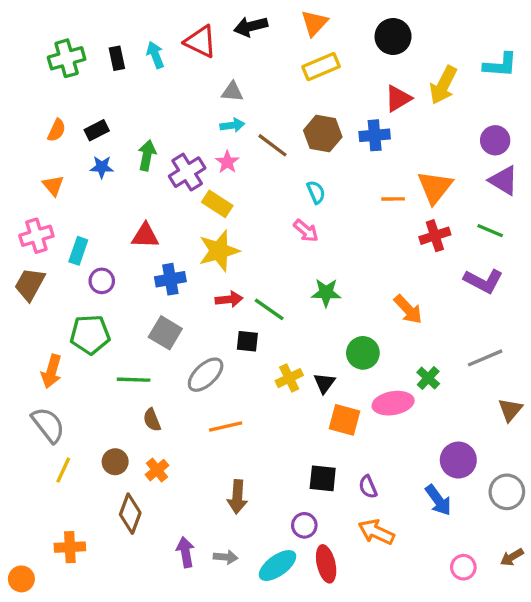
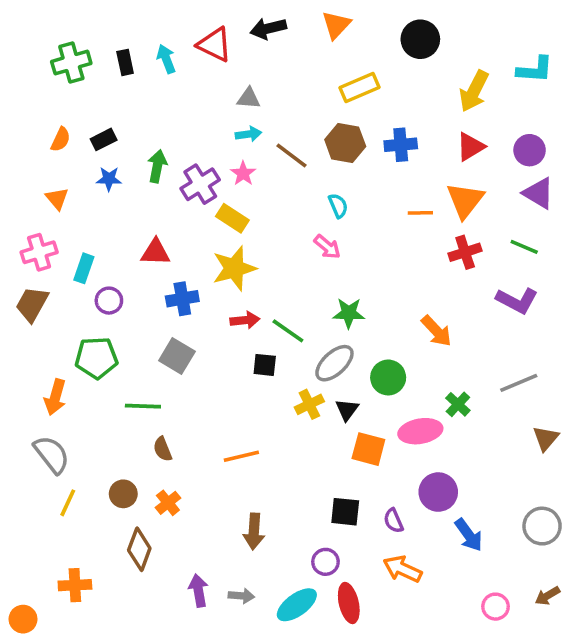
yellow rectangle: (321, 67) -> (359, 88), moved
red triangle: (398, 98) -> (470, 147), moved
gray ellipse: (206, 375) -> (334, 363), moved
purple circle: (458, 460) -> (438, 492), moved

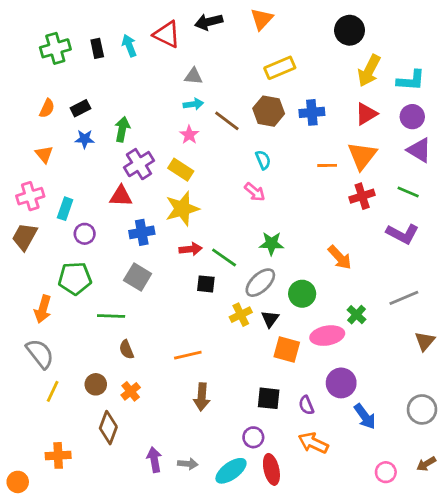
black circle: (420, 39) -> (350, 30), moved
cyan L-shape: (535, 70) -> (411, 80), moved
purple cross: (200, 184) -> (139, 164), moved
brown arrow: (254, 531) -> (202, 397), moved

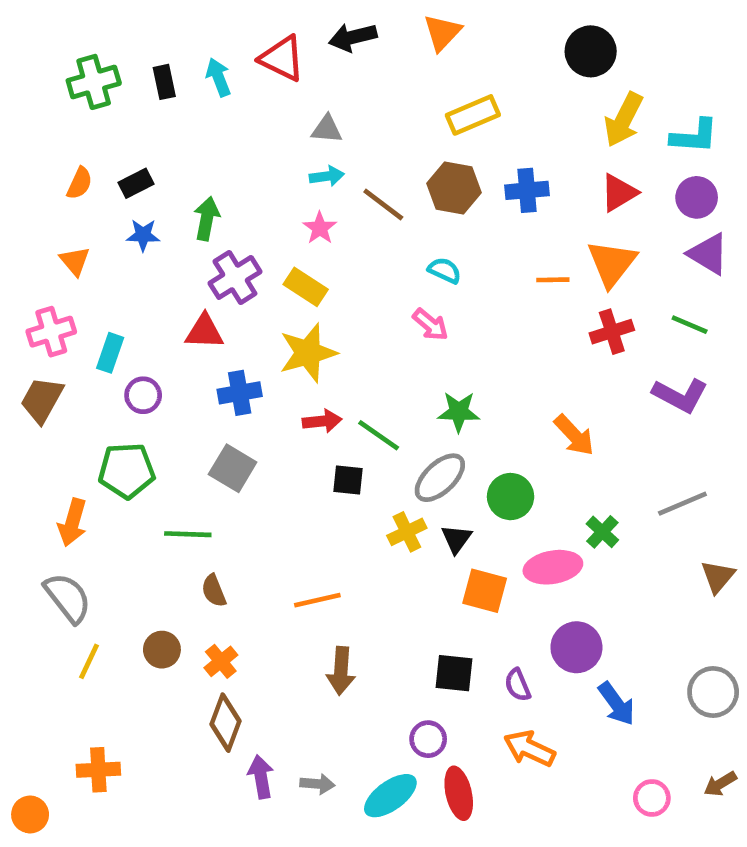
cyan semicircle: (263, 160) -> (445, 270), turned -42
brown diamond: (108, 428) -> (226, 723), moved

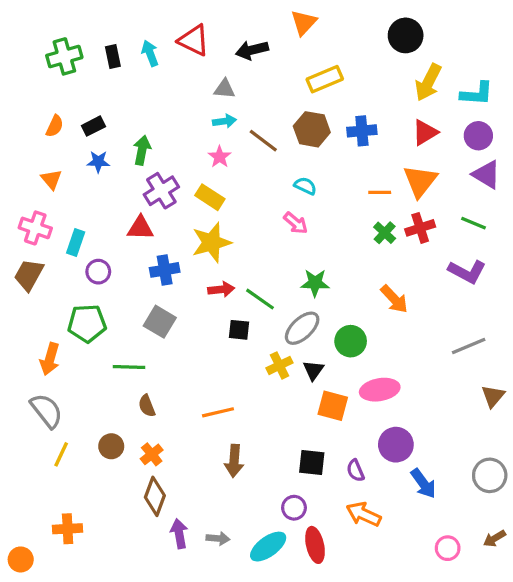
black arrow: (353, 37) -> (252, 50), moved
pink cross: (51, 332) -> (35, 228), turned 36
green cross: (602, 532) -> (385, 233), moved

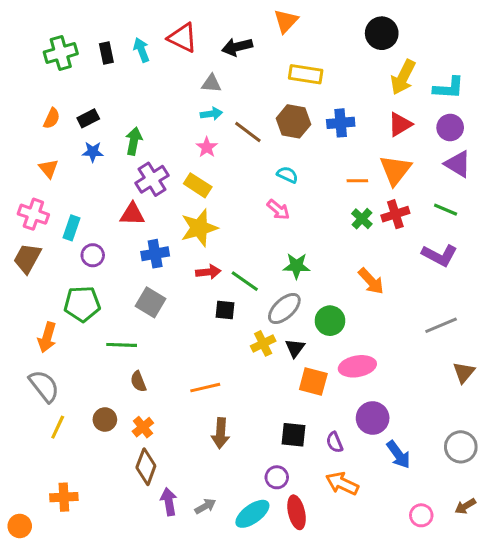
yellow rectangle: (325, 79) -> (306, 74), turned 32
gray arrow: (218, 538) -> (205, 506), turned -35

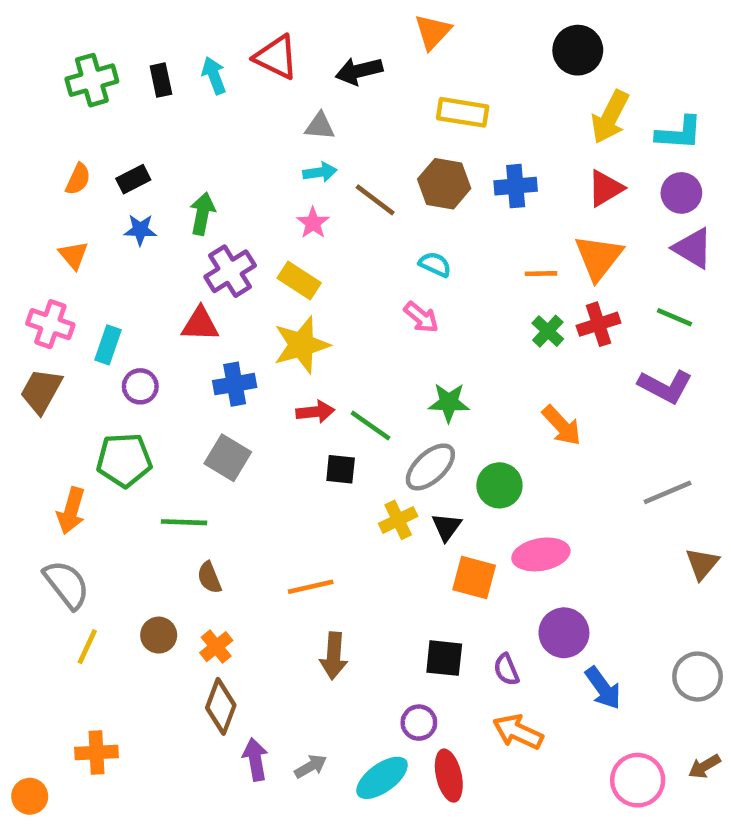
pink circle: (421, 515) -> (638, 780), size x1.5

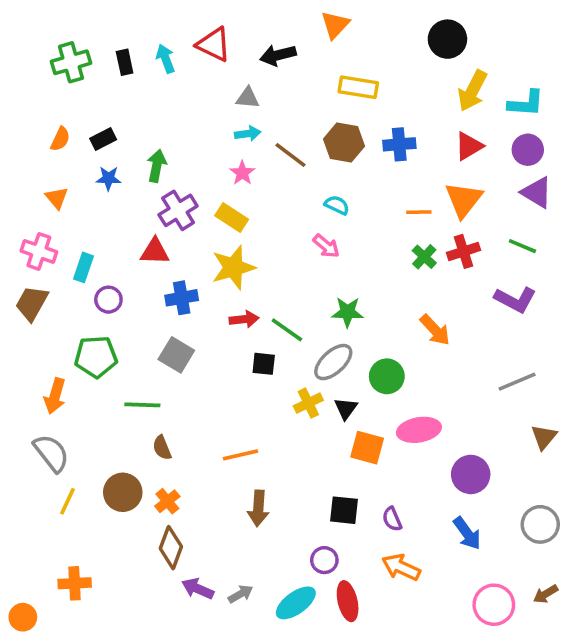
purple circle: (564, 633) -> (471, 474), moved
brown circle: (159, 635) -> (123, 492), size x1.4
purple arrow: (255, 759) -> (198, 589), turned -56

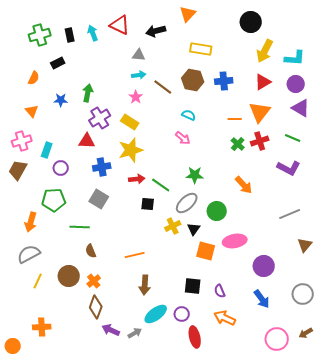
black rectangle: (103, 139) -> (58, 63), moved
pink cross: (39, 251) -> (22, 141), turned -36
gray semicircle: (51, 453) -> (29, 254), turned -80
cyan ellipse: (296, 603) -> (156, 314), moved

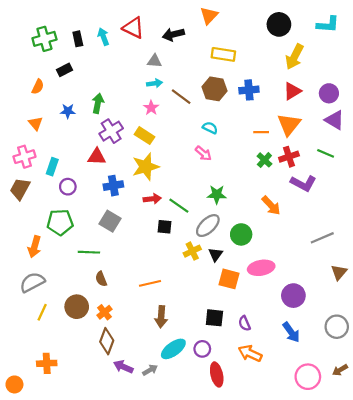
cyan L-shape: (295, 58) -> (328, 24), moved
purple L-shape: (289, 168) -> (303, 183), moved

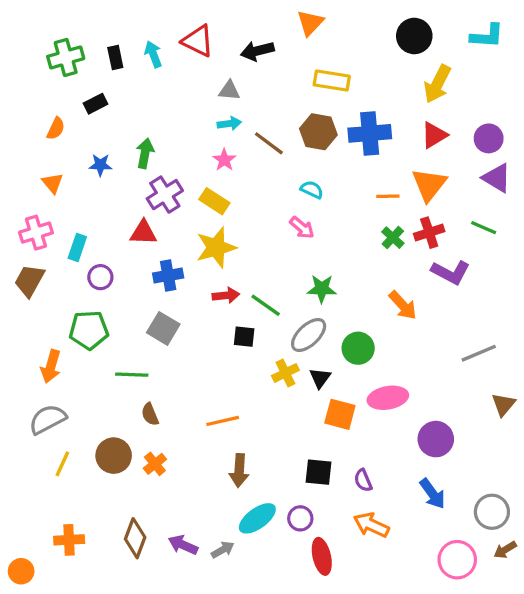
blue cross: (249, 90) -> (370, 133), size x1.4
gray circle: (337, 327) -> (492, 512), moved
brown diamond: (107, 341) -> (135, 538), moved

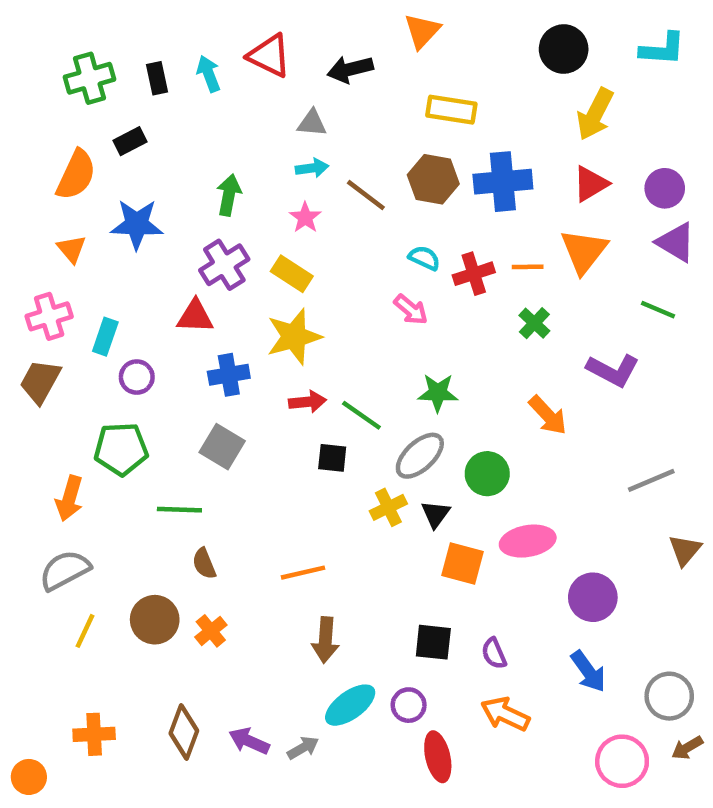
orange semicircle: (56, 128) -> (76, 175), size x1.6
green arrow: (145, 153) -> (229, 195), moved
blue star: (100, 165) -> (137, 224), size x1.6
red cross: (429, 233) -> (474, 274), moved

